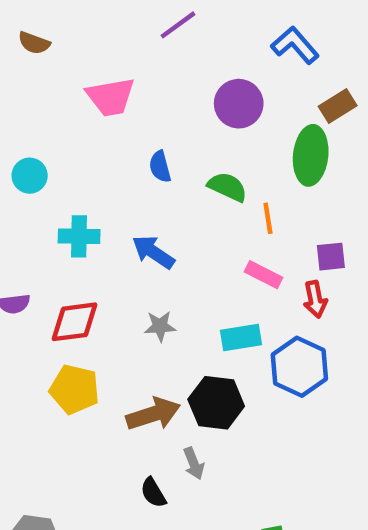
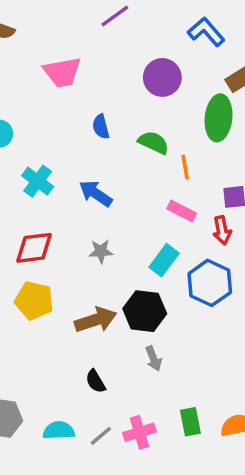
cyan cross: (79, 236) -> (38, 181), turned 36
cyan rectangle: (241, 338) -> (164, 260), turned -44
gray arrow: (194, 463) -> (154, 358), moved

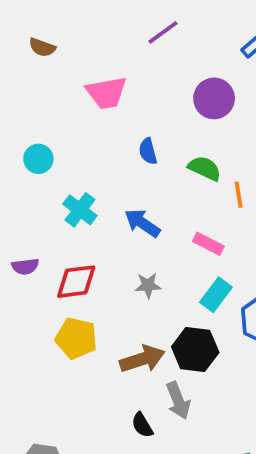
pink rectangle: (182, 211) -> (208, 244), moved
gray arrow: (154, 358) -> (178, 401), moved, size x1.4

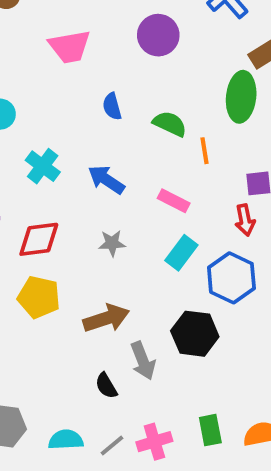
purple circle: (214, 98) -> (158, 35), moved
black hexagon: (195, 350) -> (195, 334), moved

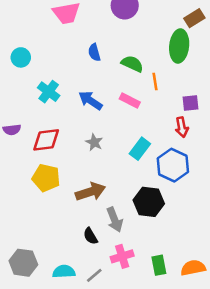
pink rectangle: (174, 201) -> (130, 101), moved
gray star: (112, 243) -> (94, 142), turned 30
pink cross: (154, 442) -> (122, 256), moved

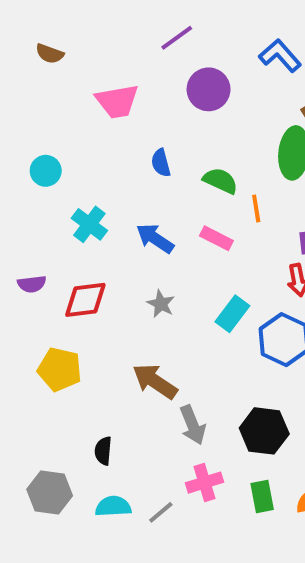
yellow pentagon: (46, 178) -> (60, 369), moved
brown arrow: (90, 192) -> (155, 381), turned -128
black hexagon: (149, 202) -> (264, 431), moved
black semicircle: (90, 236) -> (103, 451), moved, turned 36

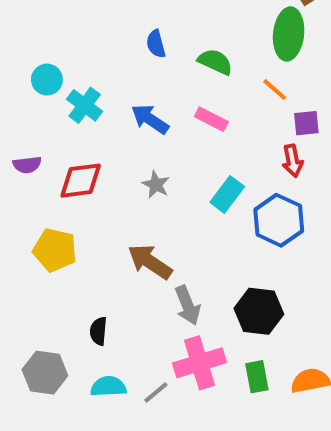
cyan circle: (46, 171) -> (47, 80), moved
orange line: (256, 209) -> (275, 89), moved, turned -40
pink cross: (205, 483) -> (199, 363), size x1.4

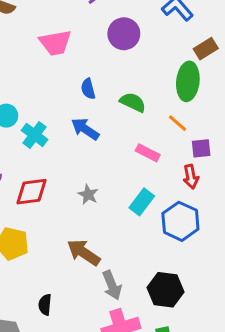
blue arrow: (150, 119) -> (85, 129), moved
pink rectangle: (211, 119) -> (148, 153), moved

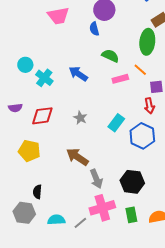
blue semicircle: (88, 89) -> (94, 29), moved
pink rectangle: (148, 153) -> (120, 79), moved, turned -42
black semicircle: (45, 305) -> (37, 192), moved

